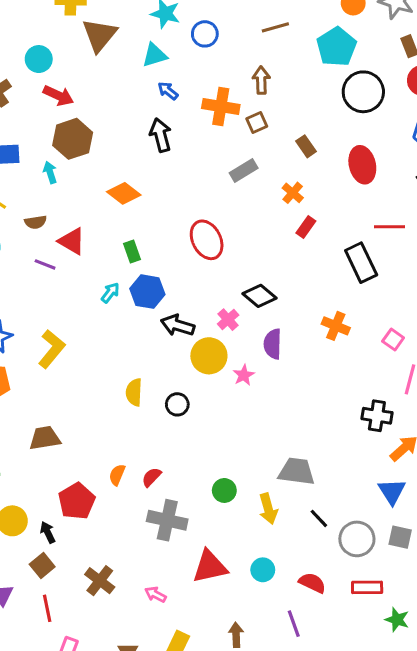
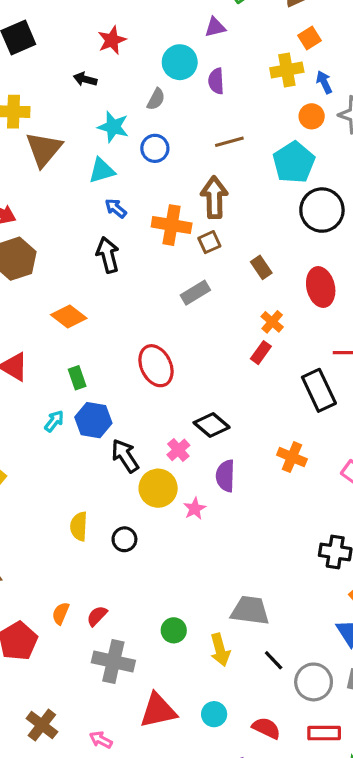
brown arrow: (261, 80) -> (214, 197), size x1.4
orange cross: (293, 193) -> (272, 322), moved
black arrow: (178, 325) -> (125, 456), turned 40

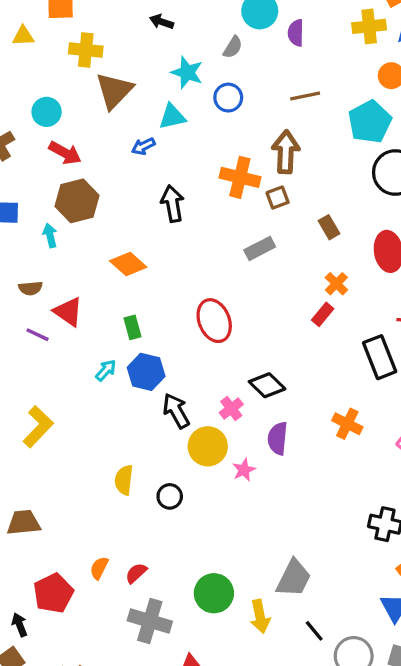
blue arrow: (116, 208) -> (143, 146), moved, turned -70
gray trapezoid: (250, 610) -> (294, 578), turned 105
green circle: (174, 630) -> (214, 593), size x1.5

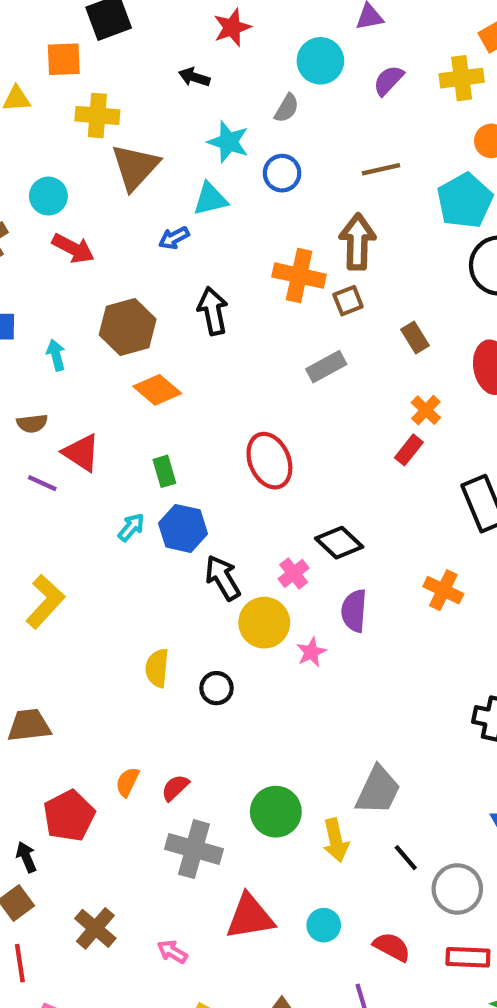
purple semicircle: (296, 33) -> (388, 80), moved, turned 44
brown hexagon: (77, 201) -> (128, 327), moved

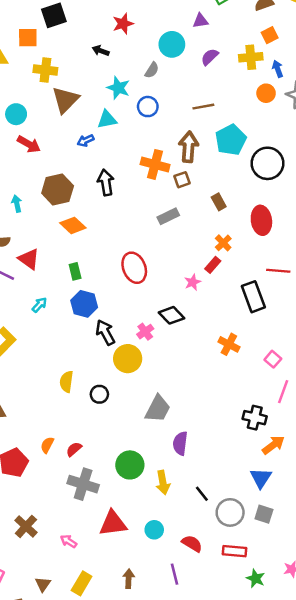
cyan pentagon: (465, 201) -> (231, 140), moved
cyan arrow: (131, 527) -> (39, 305), moved
purple semicircle: (354, 611) -> (180, 443), moved
pink star: (311, 652) -> (193, 282), moved
gray trapezoid: (378, 790) -> (158, 409), moved

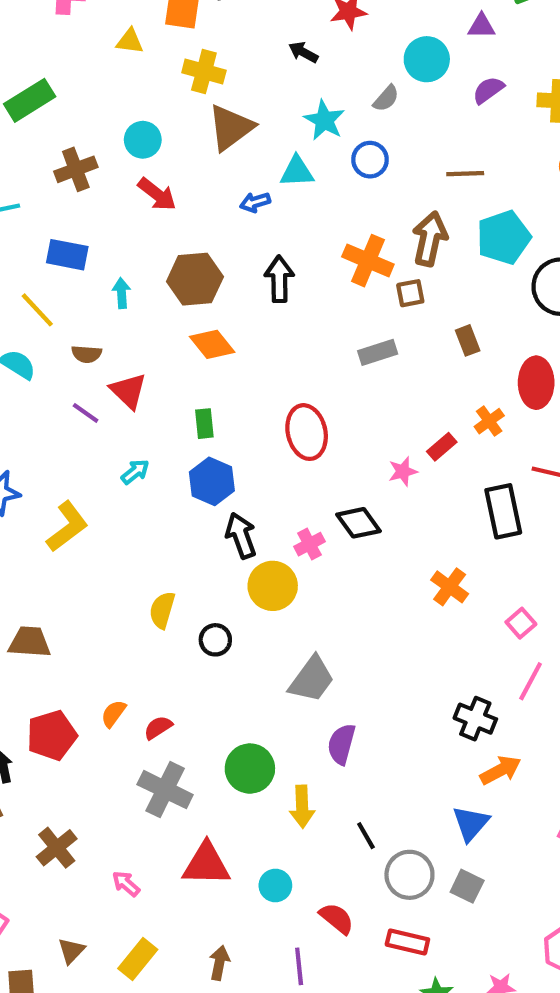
orange cross: (223, 243) -> (489, 421), moved

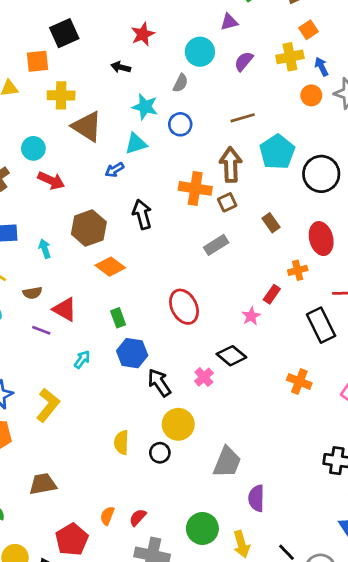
brown triangle: (231, 128) -> (87, 126), turned -36
orange cross: (489, 421) -> (298, 270), turned 36
yellow circle: (273, 586) -> (178, 424), moved

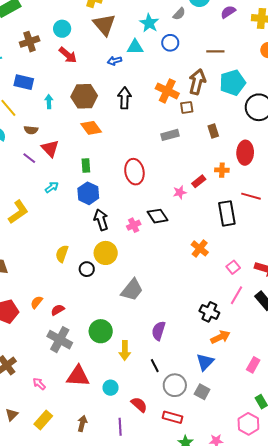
purple semicircle: (256, 498) -> (159, 331), moved

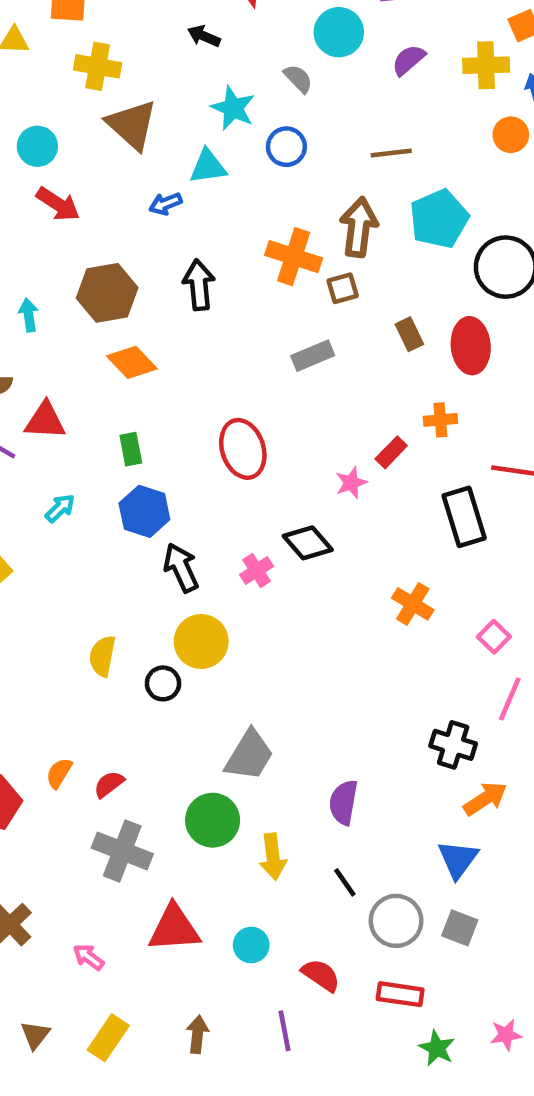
gray semicircle: (179, 14) -> (298, 79), turned -80
red triangle: (50, 148) -> (45, 421), turned -36
red ellipse: (245, 153) -> (471, 346), moved
gray trapezoid: (132, 290) -> (249, 755), moved

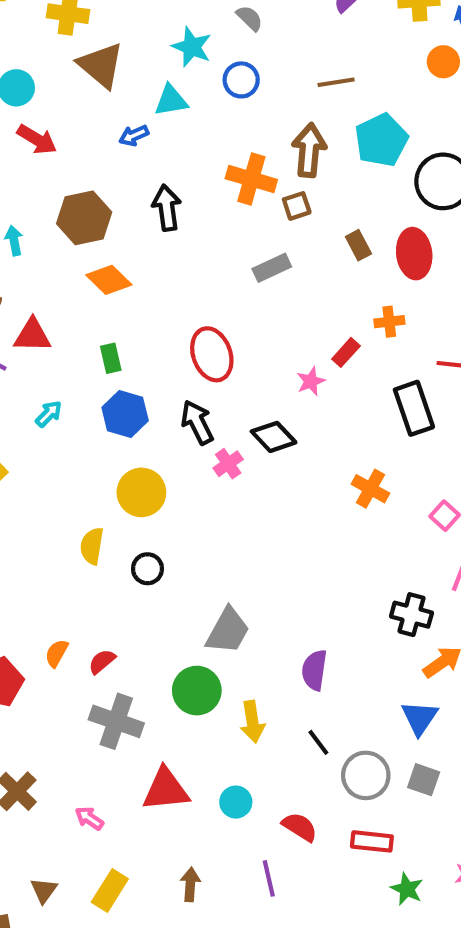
black arrow: (181, 568) -> (197, 422), moved
yellow circle: (201, 641) -> (141, 492), moved

